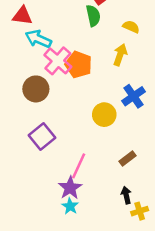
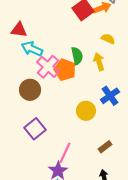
green semicircle: (93, 16) -> (77, 56), moved
yellow arrow: (120, 55) -> (99, 62), turned -36

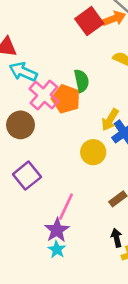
yellow arrow: (99, 62) -> (110, 120), moved, turned -132

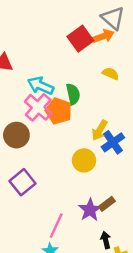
cyan arrow: (23, 72) -> (41, 86), moved
pink line: (66, 207) -> (56, 226), moved
purple star: (57, 230) -> (90, 210), moved

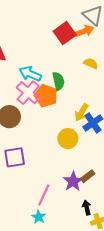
purple square: (22, 182) -> (15, 157), turned 30

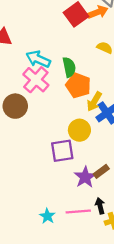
orange pentagon: (46, 96) -> (78, 85), moved
purple square: (15, 157) -> (62, 151), moved
pink line: (44, 195) -> (78, 212), moved, turned 60

